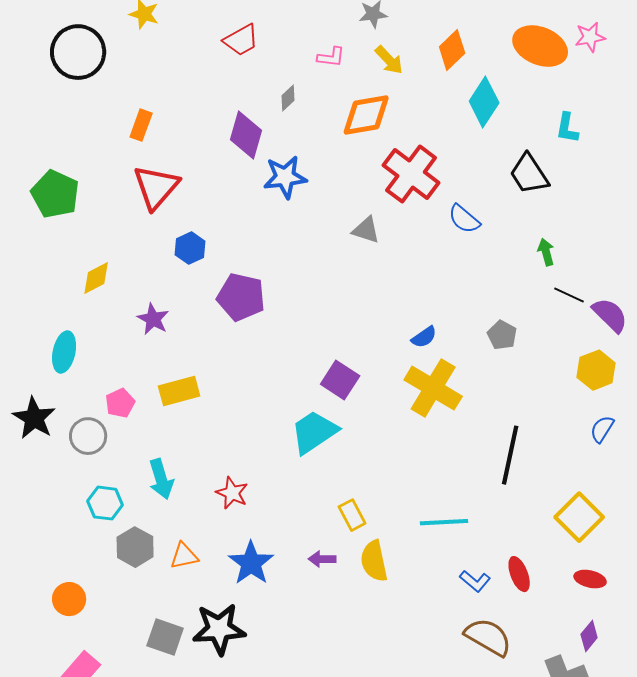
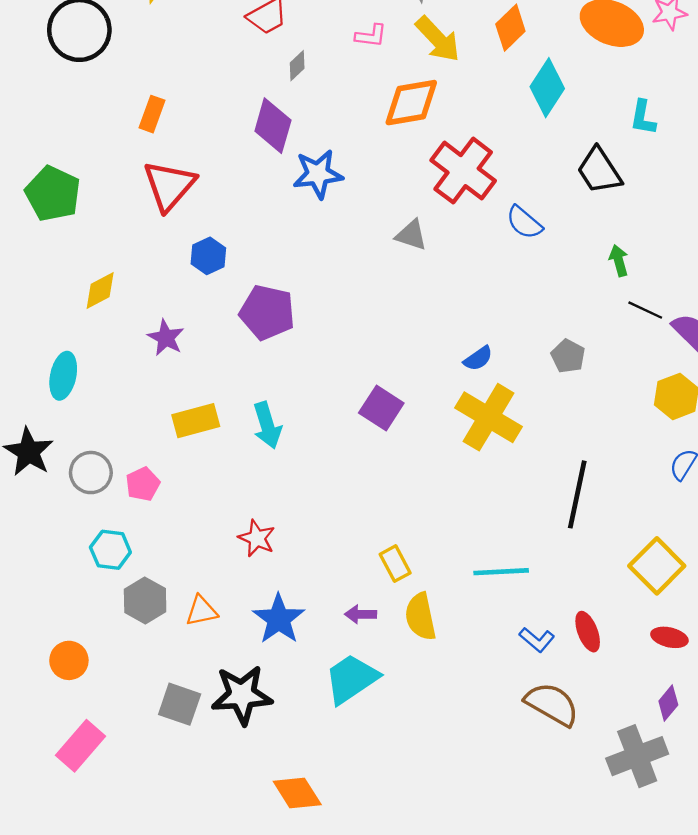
yellow arrow: (389, 60) -> (438, 39), size x1.4
gray diamond: (288, 98) -> (297, 66), moved
pink pentagon: (120, 403) -> (143, 484), moved
cyan trapezoid: (314, 432) -> (351, 679), moved
cyan arrow: (161, 479) -> (267, 425), moved

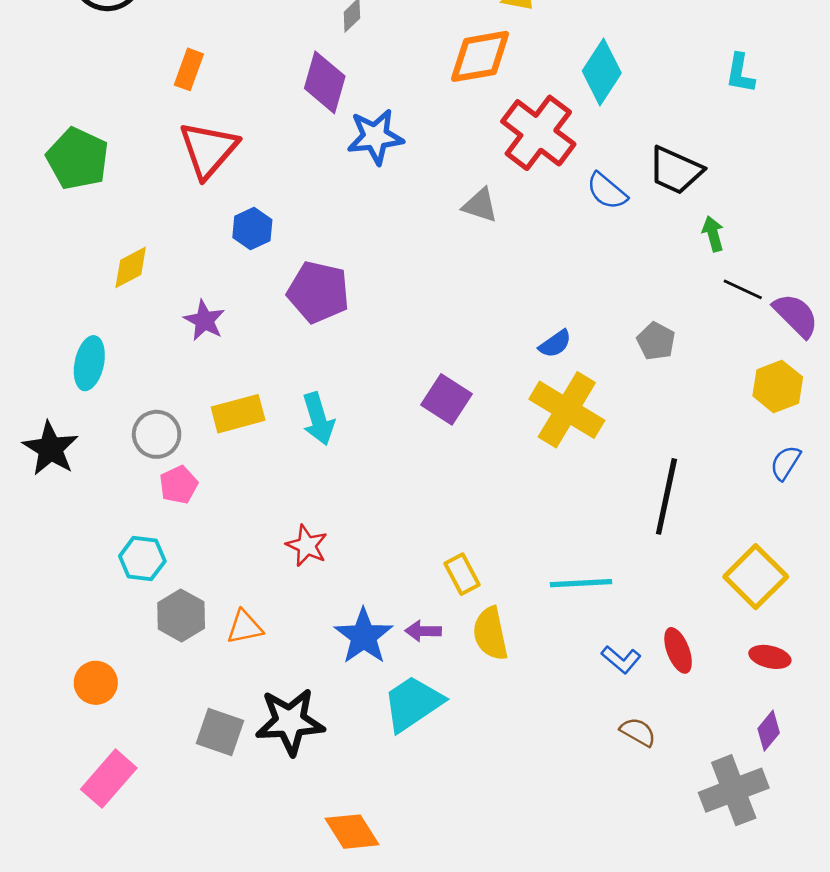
cyan diamond: (547, 88) -> (602, 72), moved
black trapezoid: (599, 171) -> (675, 170), moved, turned -33
gray circle: (91, 473) -> (157, 434), moved
blue star: (279, 619) -> (364, 636), moved
brown semicircle: (552, 704) -> (638, 732), size x0.6

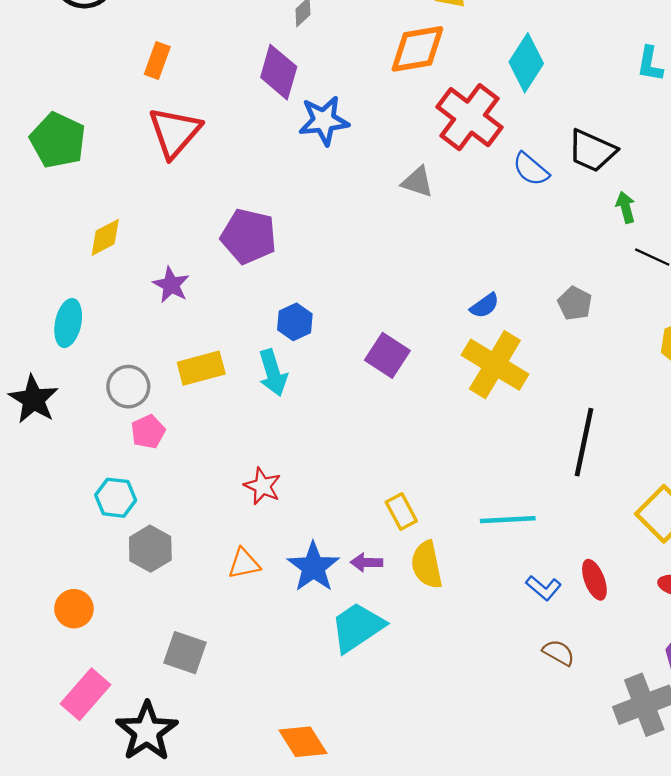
blue hexagon: (252, 229) -> (295, 322), moved
purple pentagon: (318, 292) -> (249, 236), moved
orange triangle: (245, 627) -> (244, 564), moved
black star: (290, 722) -> (147, 731), moved, turned -30

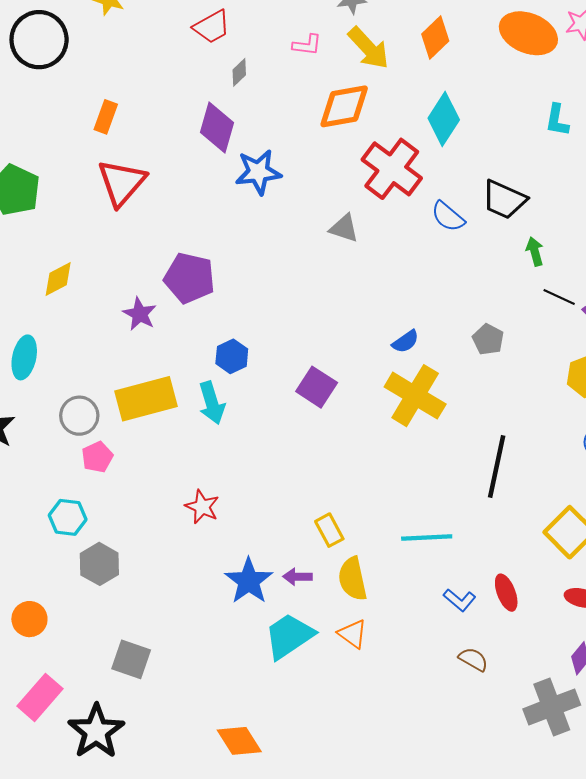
purple star: (171, 285) -> (140, 314), moved
yellow rectangle: (201, 368) -> (146, 399), size x1.4
orange triangle: (244, 564) -> (353, 634), moved, turned 48

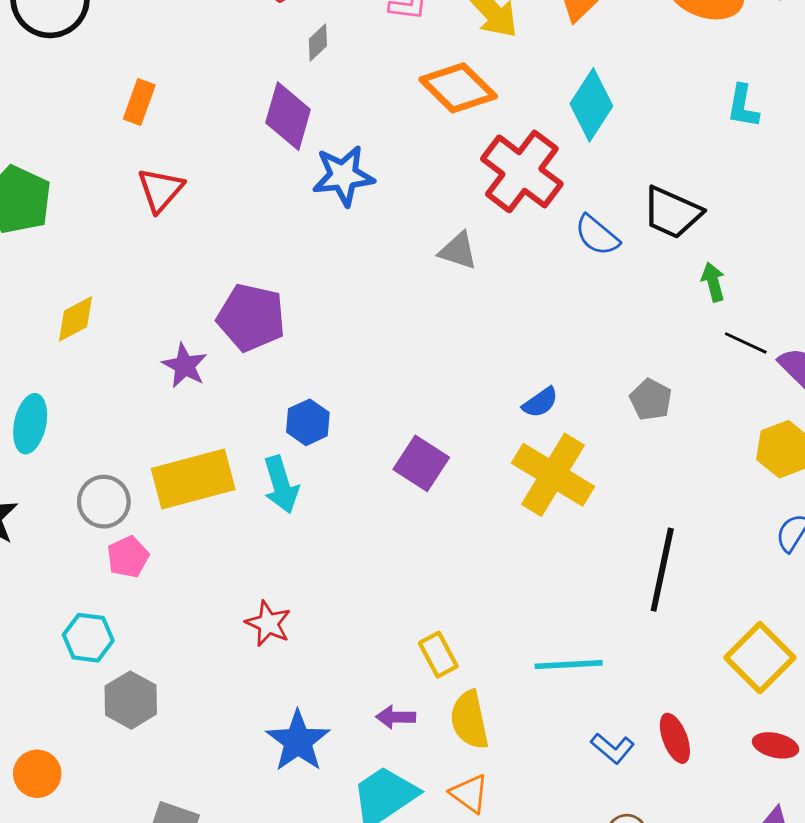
orange diamond: (344, 106) -> (458, 88), turned 54
red triangle: (122, 183) -> (161, 190), size x0.7
blue star: (249, 581) -> (298, 741), moved

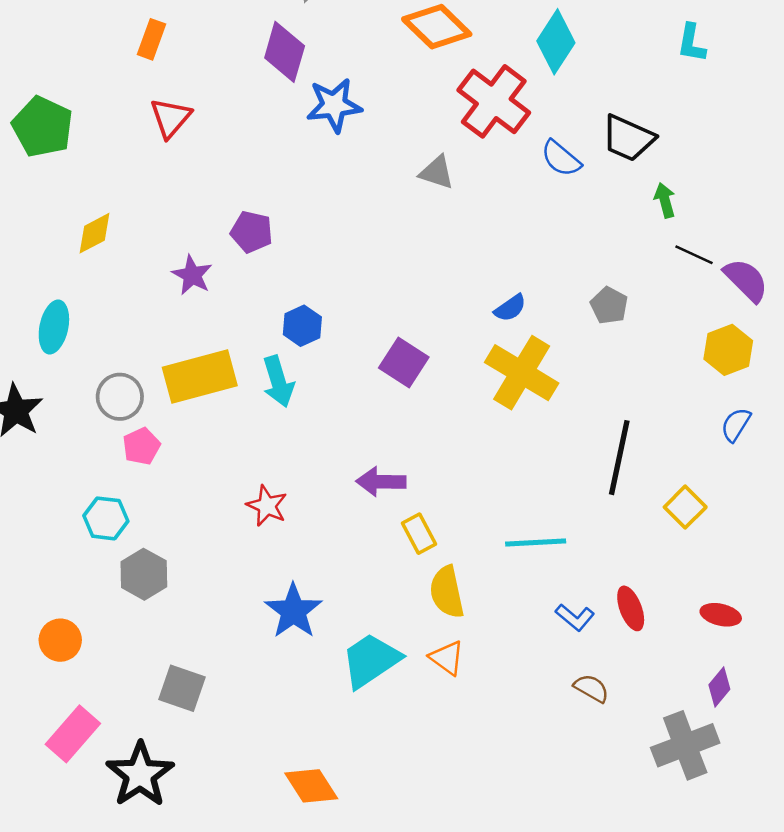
purple pentagon: (251, 317) -> (252, 232), size x0.7
yellow square: (760, 658) -> (685, 507), moved, size x0.7
purple arrow: (396, 717) -> (381, 482), moved, size x1.4

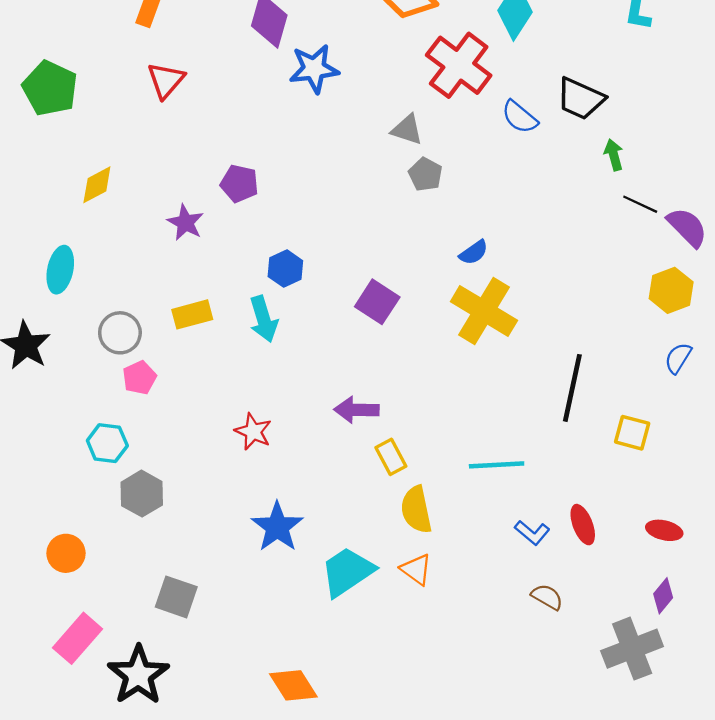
gray pentagon: (609, 305) -> (425, 174), moved
yellow rectangle: (200, 376) -> (192, 314), size x0.6
yellow square: (685, 507) -> (632, 433), turned -30

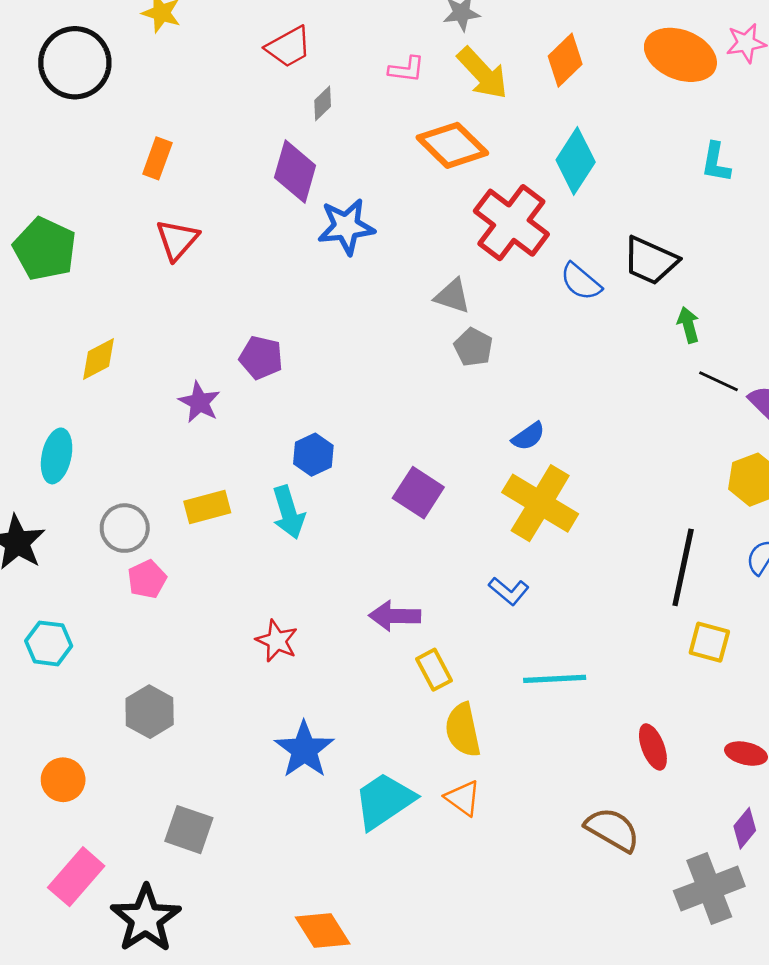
black line: (572, 388) -> (683, 567), moved
cyan hexagon: (107, 443) -> (49, 643), moved
blue L-shape: (532, 533) -> (509, 591), moved
brown semicircle: (547, 597) -> (612, 830), size x1.5

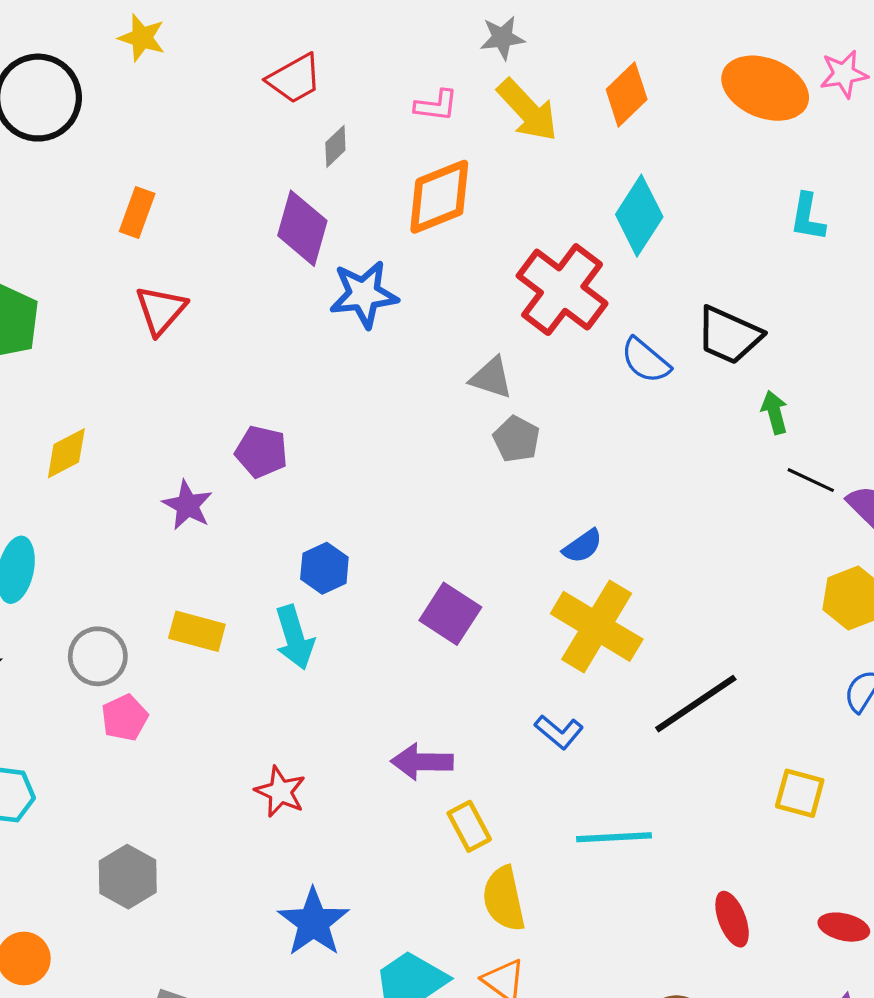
orange diamond: (452, 145) -> (439, 197), moved, turned -66
yellow rectangle: (207, 507) -> (197, 631), turned 30
black line: (683, 567) -> (696, 704), moved, turned 44

